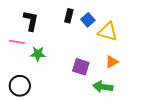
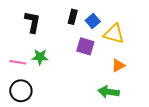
pink line: (17, 42) -> (18, 62), moved
purple square: (81, 67) -> (85, 46), moved

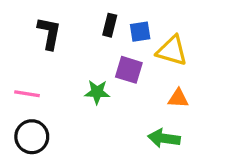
blue square: (93, 21) -> (140, 32), turned 32
green star: (40, 57) -> (97, 92), moved
orange triangle: (118, 65) -> (178, 98), turned 32

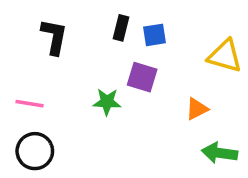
yellow triangle: (172, 51) -> (225, 56), moved
orange triangle: (178, 98) -> (197, 109), turned -30
green arrow: (164, 138) -> (220, 153), moved

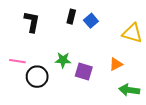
blue square: (154, 35) -> (91, 21), turned -32
purple square: (142, 77) -> (84, 71), moved
black circle: (35, 151) -> (37, 77), moved

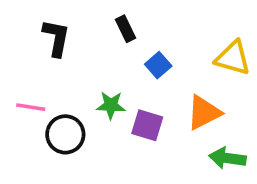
black rectangle: (71, 17) -> (125, 29), turned -40
blue square: (91, 21) -> (158, 65), moved
orange triangle: (116, 64) -> (204, 113), size x1.5

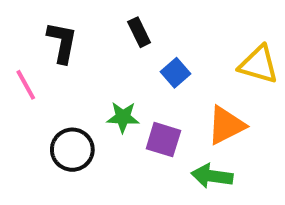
pink line: (31, 107) -> (26, 85), moved, turned 52
green arrow: (227, 158) -> (212, 176), moved

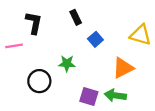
pink line: (26, 85) -> (14, 46), turned -70
purple square: (163, 140) -> (89, 97), moved

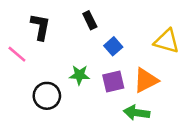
pink line: (14, 46) -> (17, 54), turned 49
purple square: (89, 97) -> (113, 81), moved, turned -30

